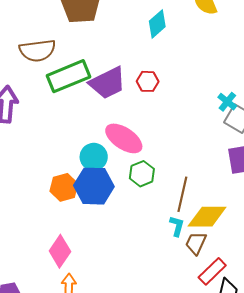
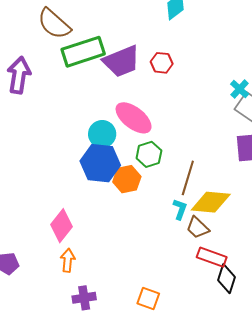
brown semicircle: (37, 51) -> (54, 24), turned 45
orange hexagon: (64, 187) -> (127, 179), moved
brown trapezoid: (196, 243) -> (198, 228), turned -75
red rectangle: (212, 271) -> (212, 257), turned 60

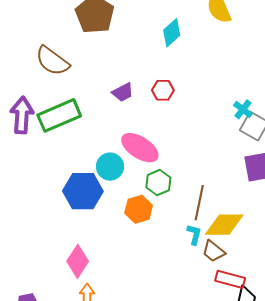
green rectangle: (83, 52) -> (59, 115), moved
purple trapezoid: (121, 61) -> (123, 92), size x0.6
blue hexagon: (100, 163) -> (83, 191), moved

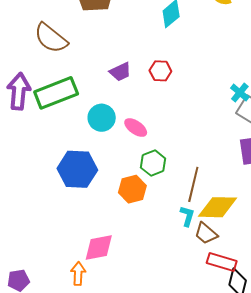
pink ellipse: (140, 148) -> (136, 128), size x0.6
cyan circle: (110, 167) -> (102, 118), moved
pink diamond: (78, 261) -> (99, 248), moved, turned 44

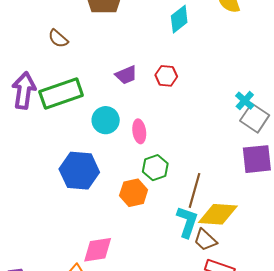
brown semicircle: (51, 38) -> (58, 39), size x0.6
pink ellipse: (136, 128) -> (139, 131), turned 45
cyan L-shape: (187, 216) -> (187, 222), size x1.5

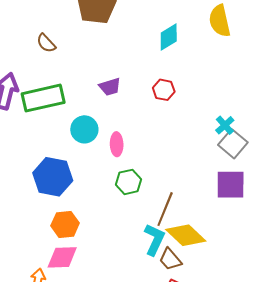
red hexagon: (166, 76) -> (164, 90), moved
orange hexagon: (134, 193) -> (65, 224), moved
yellow diamond: (218, 214) -> (186, 235), turned 33

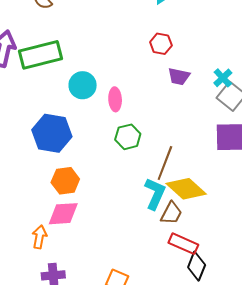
purple trapezoid: (110, 87) -> (179, 76), moved, turned 30
brown trapezoid: (170, 259) -> (171, 213), turned -110

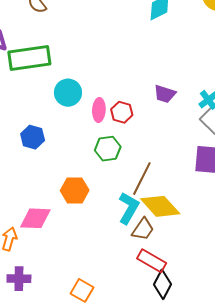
red hexagon: (161, 44) -> (122, 112), moved
blue hexagon: (52, 133) -> (33, 137), size x0.6
orange hexagon: (65, 181) -> (75, 190), moved

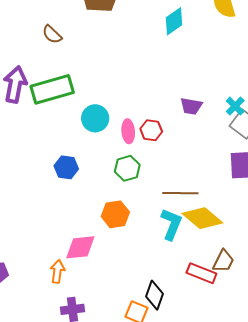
green hexagon: (108, 149) -> (127, 168), moved
brown line: (142, 179) -> (180, 193), turned 72
brown trapezoid: (143, 229) -> (223, 261), moved
black diamond: (163, 284) -> (154, 295), moved

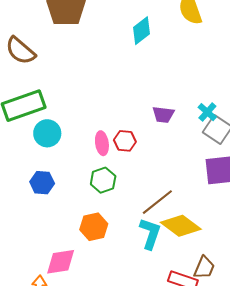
brown semicircle: (52, 34) -> (20, 51), size x1.5
cyan circle: (95, 118) -> (47, 133), moved
brown line: (180, 193) -> (157, 202), turned -36

